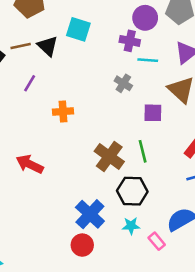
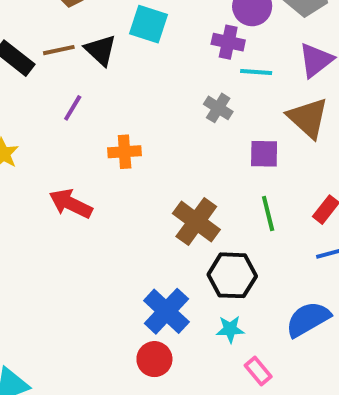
green line: (143, 151) -> (268, 214), moved
red arrow: (30, 164) -> (71, 204), moved
pink rectangle: (157, 241) -> (258, 371), moved

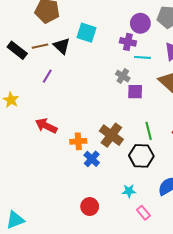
orange cross: (125, 152) -> (78, 141), moved
purple square: (264, 154) -> (135, 92), moved
black hexagon: (232, 275) -> (141, 156), moved
blue cross: (166, 311) -> (92, 159), moved, size x0.7

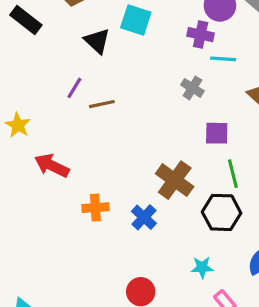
brown line: (40, 46) -> (102, 104), moved
black rectangle: (17, 50) -> (26, 20), moved
purple square: (135, 92) -> (217, 133), moved
red arrow: (46, 126) -> (52, 166), moved
orange cross: (78, 141) -> (95, 208), moved

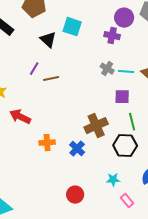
cyan line: (223, 59) -> (126, 72), moved
brown cross: (175, 180) -> (96, 126), turned 30

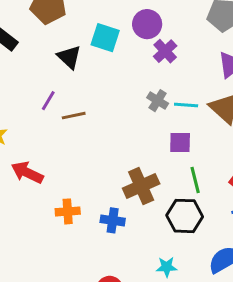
purple circle: (124, 18) -> (147, 24), moved
purple cross: (112, 36) -> (165, 51), turned 35
blue cross: (77, 149) -> (113, 220), turned -35

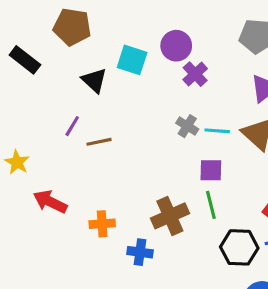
green line: (195, 180) -> (211, 205), moved
orange cross: (68, 211) -> (102, 224), moved
black hexagon: (185, 216) -> (239, 247), moved

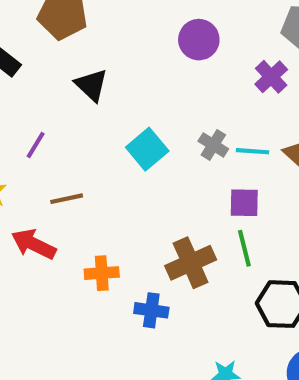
cyan square: (132, 60) -> (147, 149), moved, turned 32
purple cross: (195, 74) -> (271, 77), moved
purple line: (72, 126) -> (36, 145), moved
brown line: (99, 142) -> (67, 199), moved

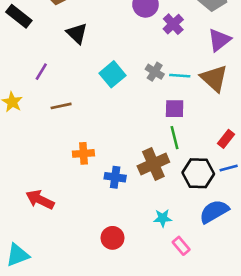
purple cross: (271, 77) -> (173, 24), moved
red arrow: (34, 244) -> (40, 200), moved
brown cross: (191, 263) -> (153, 164), moved

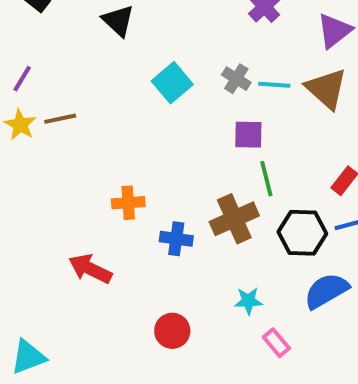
purple line: (41, 72) -> (22, 79), moved
brown line: (61, 106) -> (60, 119), moved
purple square: (175, 109) -> (248, 135), moved
red arrow: (40, 200) -> (90, 269), moved

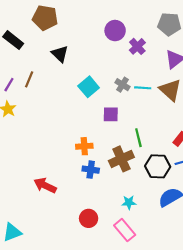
brown line: (60, 119) -> (29, 79), moved, turned -56
purple square: (248, 135) -> (111, 114), moved
orange cross: (128, 203) -> (84, 146), moved
pink rectangle: (276, 343) -> (125, 230), moved, size x1.5

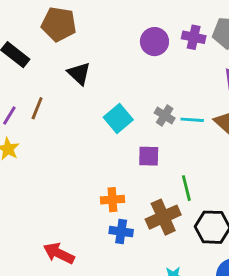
purple cross: (137, 46) -> (194, 37), moved, turned -35

